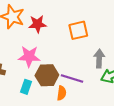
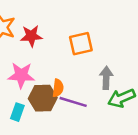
orange semicircle: (62, 93) -> (58, 88), moved

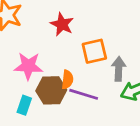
red star: (31, 36) -> (62, 24), moved, turned 30
orange square: (81, 44) -> (94, 51), moved

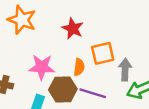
orange semicircle: (67, 80) -> (79, 67), moved

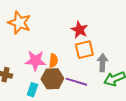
red star: (73, 28) -> (79, 30), moved
orange semicircle: (79, 67) -> (53, 61), moved

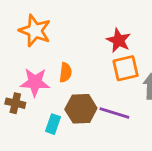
pink star: (35, 61) -> (35, 82), moved
orange semicircle: (53, 61) -> (66, 72), moved

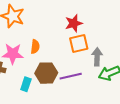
red star: (119, 40) -> (74, 23), turned 30
purple line: (114, 113) -> (71, 76), turned -30

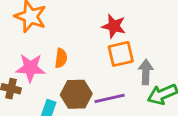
red star: (74, 23) -> (114, 26), turned 30

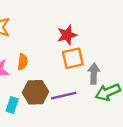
red star: (114, 26) -> (67, 35), turned -30

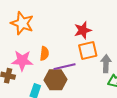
purple line: (64, 96) -> (65, 67), moved

